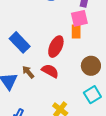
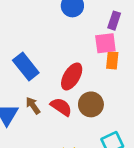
orange rectangle: (76, 31) -> (112, 60), moved
brown circle: (91, 66) -> (91, 104), moved

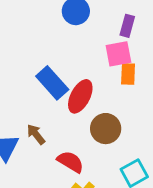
blue rectangle: (26, 67) -> (52, 83), moved
red semicircle: (61, 107) -> (70, 162), moved

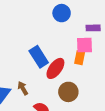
purple rectangle: (127, 26) -> (93, 28), turned 64
orange rectangle: (128, 74) -> (80, 58), moved

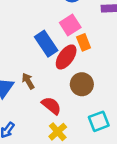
pink square: (84, 45) -> (70, 25), moved, turned -30
orange rectangle: (80, 58) -> (84, 42), moved, turned -32

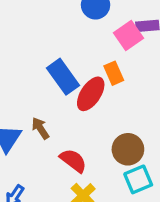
pink square: (70, 25) -> (129, 36), moved
brown circle: (82, 84) -> (128, 149), moved

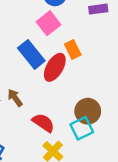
pink square: (129, 36) -> (48, 23), moved
cyan square: (138, 179) -> (82, 128), moved

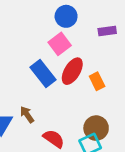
orange rectangle: (73, 49) -> (97, 81), moved
red ellipse: (55, 67) -> (72, 71), moved

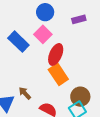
blue rectangle: (43, 73) -> (18, 42), moved
orange rectangle: (97, 81) -> (58, 74), moved, size x1.5

